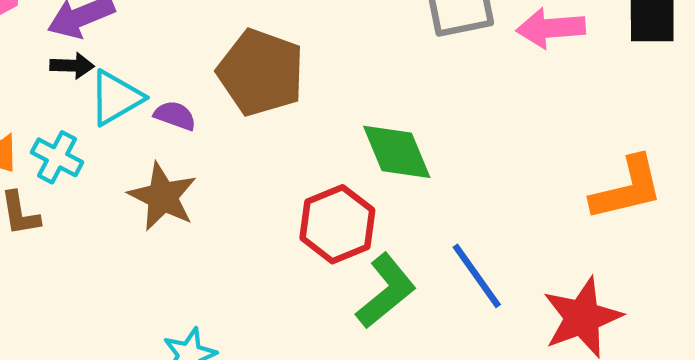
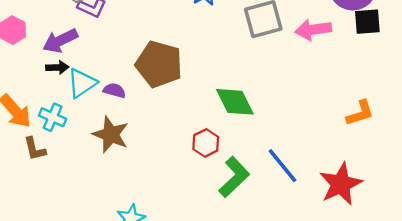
orange L-shape: (627, 188) -> (360, 113), size x0.7
red hexagon: (337, 224) -> (206, 143), size x0.7

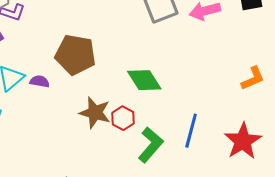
brown star: (111, 135) -> (95, 113), moved
blue line: (283, 166) -> (191, 131), turned 60

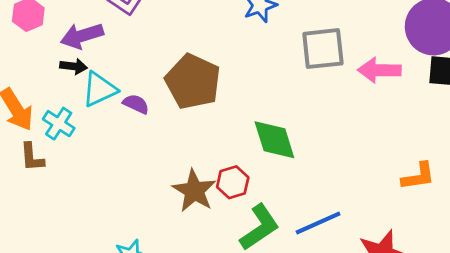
brown star: (95, 113) -> (194, 191), moved
blue line: (191, 131) -> (318, 223), turned 36

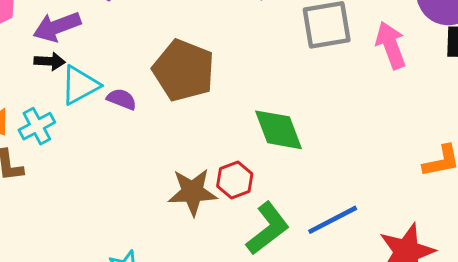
pink arrow: (379, 70) -> (391, 45), turned 72
cyan cross: (59, 124) -> (37, 126), turned 32
brown star: (194, 191) -> (192, 192), turned -30

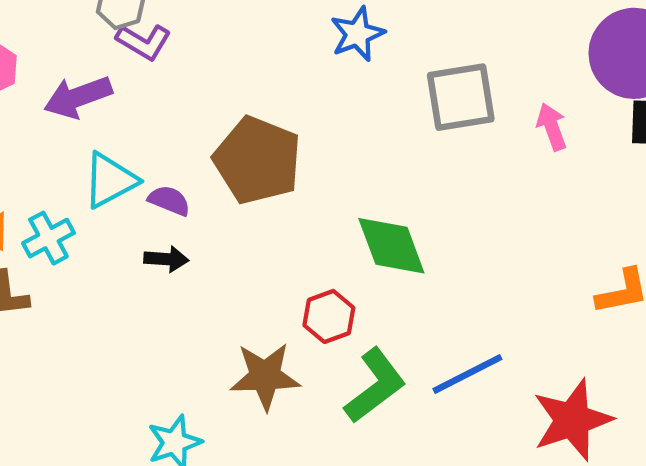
pink arrow: (391, 45) -> (552, 127), size x0.7
black arrow: (50, 61) -> (166, 259), moved
brown star: (192, 192) -> (265, 376), moved

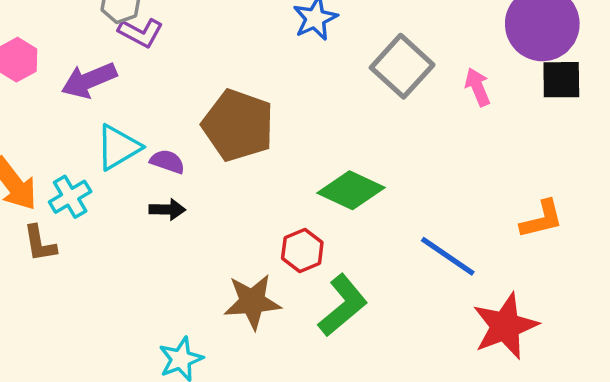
gray square: (461, 97) -> (402, 66), turned -36
green diamond: (391, 246) -> (351, 190), turned -42
blue line: (467, 374) -> (448, 256), moved, turned 64

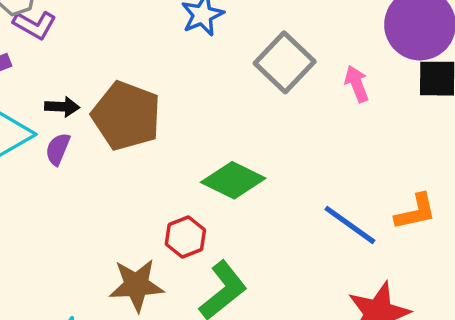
purple semicircle: (167, 162) -> (58, 149), turned -88
black arrow: (167, 209) -> (62, 107), moved
blue line: (448, 256) -> (350, 225), moved

